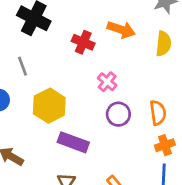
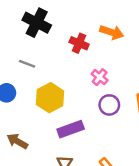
gray line: (23, 66) -> (27, 64), turned -49
purple rectangle: (73, 142) -> (71, 129), turned -40

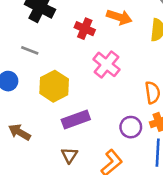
pink cross: (100, 77) -> (106, 64), size x1.5
purple circle: (109, 105) -> (131, 127), moved

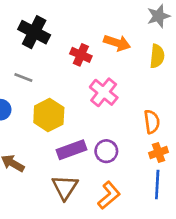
purple circle: (131, 127) -> (106, 151), moved
brown triangle: (69, 155) -> (65, 187), size x1.5

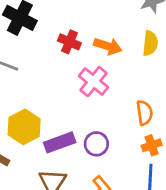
orange arrow: (117, 43) -> (108, 46), moved
yellow hexagon: (49, 115) -> (24, 127), moved

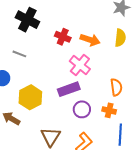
purple rectangle: (60, 142) -> (69, 89), moved
orange cross: (152, 145) -> (109, 110), moved, turned 32

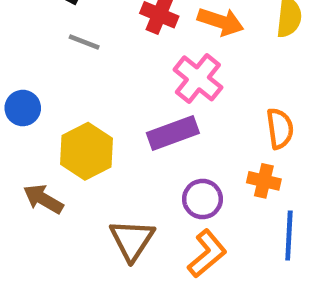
gray line: (19, 54) -> (84, 42), moved
purple circle: (82, 109) -> (202, 199), moved

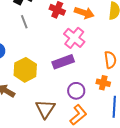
gray line: (84, 42) -> (24, 22), turned 48

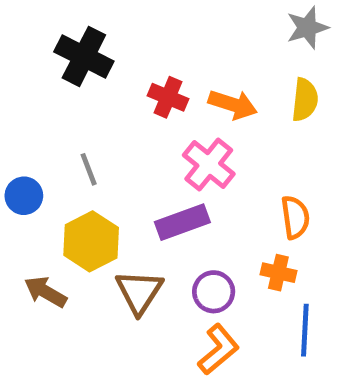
gray line: (24, 22) -> (89, 169), moved
brown triangle: (45, 109) -> (139, 292), moved

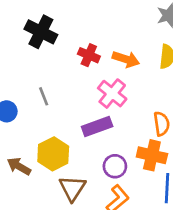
yellow hexagon: (91, 241) -> (53, 154), moved
orange cross: (278, 273) -> (152, 155), size x1.5
brown triangle: (139, 292) -> (72, 188), moved

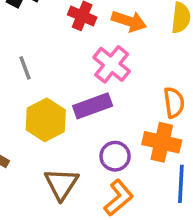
yellow hexagon: (53, 154) -> (46, 120), moved

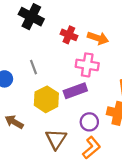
pink cross: (112, 64) -> (87, 65), turned -30

